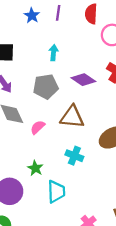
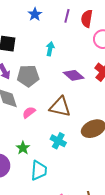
purple line: (58, 13) -> (67, 16), moved
gray pentagon: (46, 87) -> (28, 76), moved

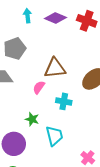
purple diamond: (74, 75) -> (55, 18), moved
pink semicircle: (29, 112) -> (39, 87), moved

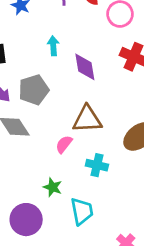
purple diamond: (55, 18) -> (85, 67), moved, turned 55

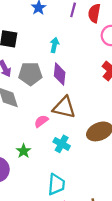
purple diamond: (85, 67) -> (60, 74), moved
cyan trapezoid: (82, 211) -> (56, 184), moved

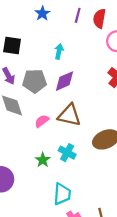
purple diamond: (60, 74) -> (64, 81), turned 60
pink semicircle: (41, 121) -> (42, 121), moved
green star: (24, 151) -> (43, 160), moved

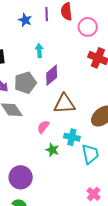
blue star: (42, 13) -> (25, 20), moved
pink semicircle: (42, 121) -> (43, 127), moved
cyan trapezoid: (62, 194) -> (90, 154), moved

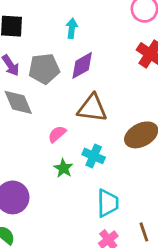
cyan trapezoid: (90, 154) -> (108, 203), moved

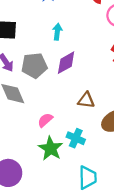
brown triangle: (92, 108) -> (86, 100), moved, size x0.7
green star: (63, 168) -> (51, 148), size x1.5

